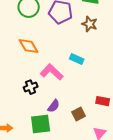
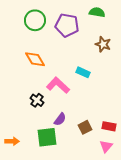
brown star: (90, 24) -> (103, 44), moved
black cross: (31, 87) -> (37, 100), turned -32
red rectangle: (103, 101) -> (109, 126), moved

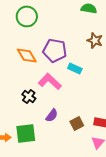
purple pentagon: (67, 25) -> (55, 50), moved
green square: (47, 137) -> (26, 133), moved

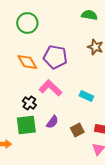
cyan rectangle: (75, 68) -> (86, 96), moved
green square: (26, 133) -> (26, 125), moved

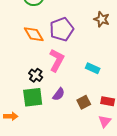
purple pentagon: (55, 57) -> (62, 29), turned -30
pink L-shape: (50, 88) -> (57, 60), turned 75

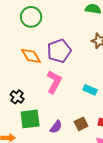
black cross: (36, 75) -> (17, 97), moved
purple semicircle: (59, 94) -> (56, 127), moved

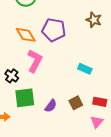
purple pentagon: (59, 51) -> (54, 30), turned 30
pink L-shape: (54, 82) -> (35, 61), moved

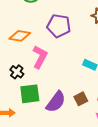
orange diamond: (26, 35) -> (20, 36), moved, turned -50
purple semicircle: (51, 106) -> (56, 102), size x1.6

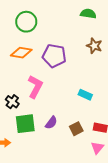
orange diamond: (20, 36) -> (21, 53), moved
purple semicircle: (56, 102) -> (51, 123), moved, size x0.6

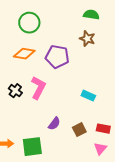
brown star: (94, 46) -> (87, 39), moved
black cross: (12, 102) -> (15, 91), moved
green square: (25, 124) -> (32, 147), moved

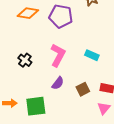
pink L-shape: (38, 88) -> (58, 55), moved
black cross: (15, 91) -> (25, 60), moved

